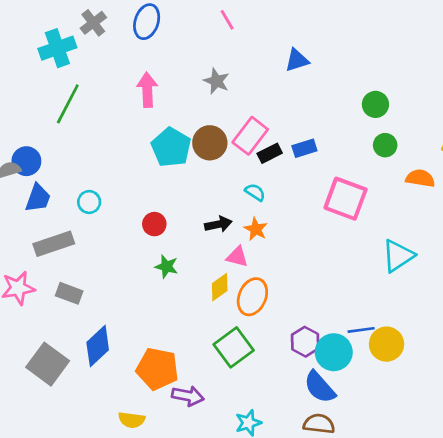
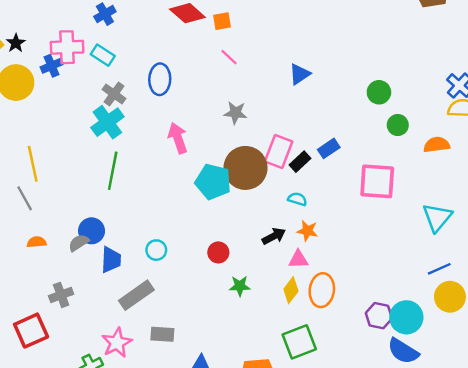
cyan cross: (57, 48) -> (107, 122), moved
brown circle: (210, 143) -> (245, 168), size x1.4
blue line: (361, 330) -> (439, 269), moved
green square: (234, 347) -> (299, 342), moved, turned 32

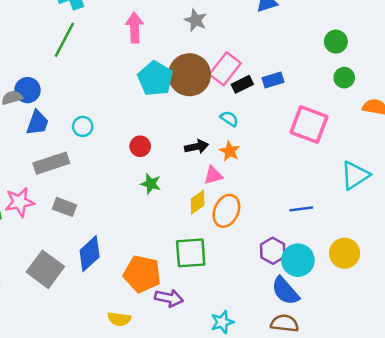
pink triangle: (298, 259) -> (213, 175), turned -30
blue line: (439, 269) -> (301, 209), moved

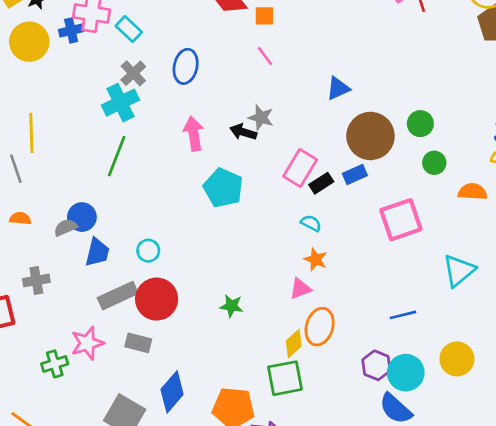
brown circle: (189, 75) -> (370, 136), moved
pink square: (309, 125) -> (401, 220), turned -33
red circle: (140, 146) -> (157, 299), moved, size x1.8
black arrow: (197, 147) -> (243, 132), moved, turned -145
yellow diamond: (198, 202) -> (294, 343), moved

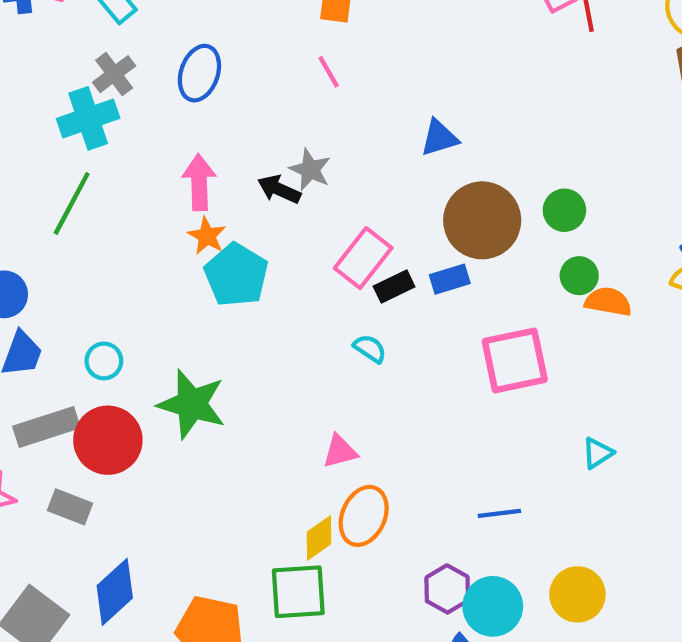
orange semicircle: (473, 192) -> (608, 302), moved
orange star: (316, 259) -> (207, 236), moved
cyan triangle: (459, 271) -> (598, 453), size x0.6
green star: (232, 306) -> (192, 404), moved, size x1.8

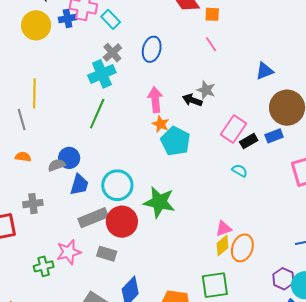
cyan circle: (104, 361) -> (117, 185), size x1.8
pink triangle: (340, 451) -> (224, 229), moved
yellow diamond: (319, 538) -> (222, 246), moved

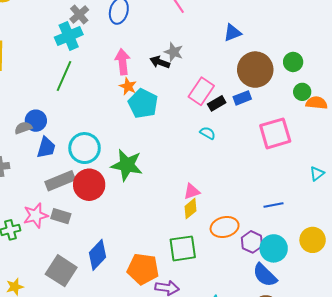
orange ellipse: (242, 248) -> (225, 227), moved, turned 56
gray rectangle: (107, 254) -> (61, 216), moved

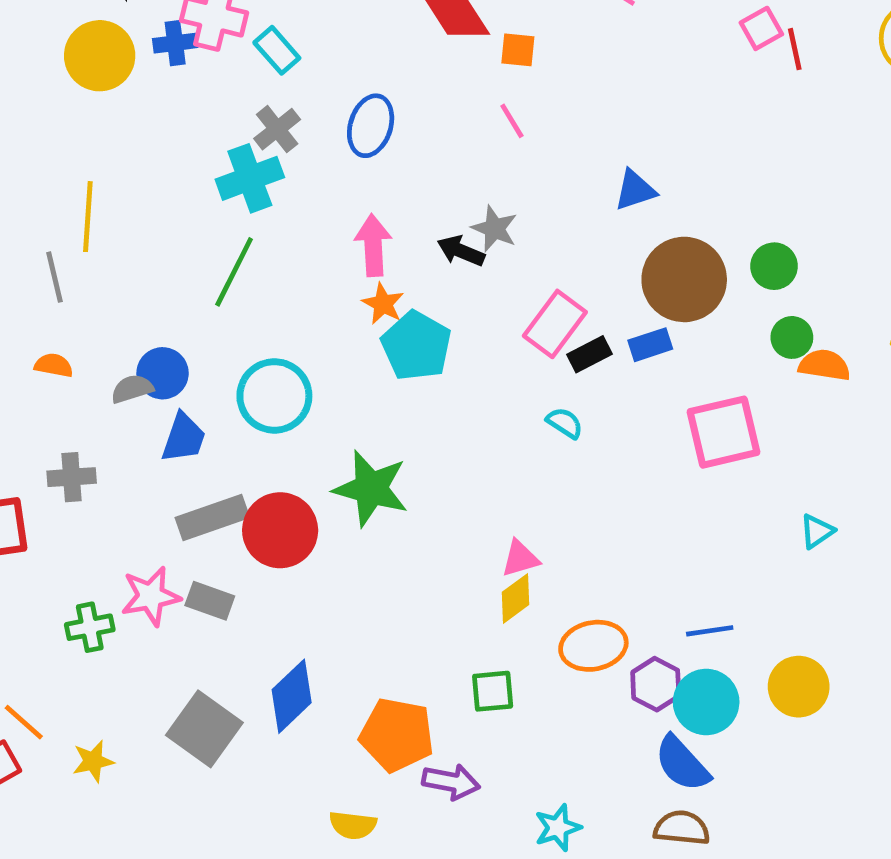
cyan circle: (84, 148) -> (274, 396), moved
blue line: (273, 205) -> (710, 631), moved
green square: (183, 248) -> (493, 691), size x0.7

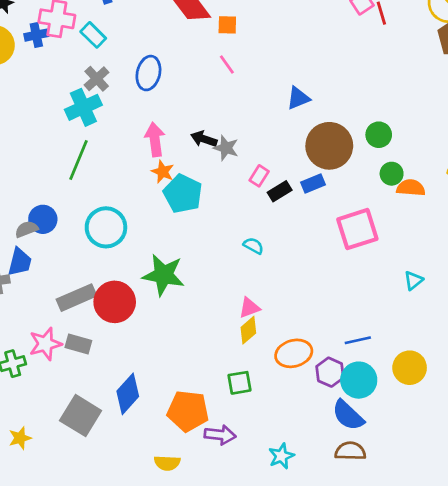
gray star: (494, 229) -> (226, 148), moved
pink rectangle: (555, 324) -> (259, 176), size x0.6
cyan semicircle: (565, 423) -> (253, 246), moved
blue trapezoid: (184, 438) -> (20, 262), moved

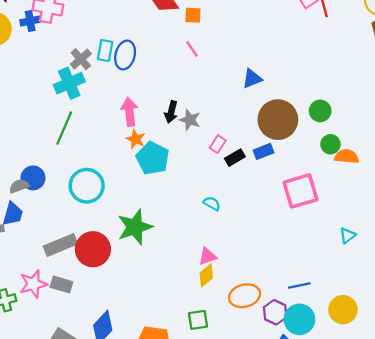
cyan rectangle: (93, 35) -> (105, 50), moved, turned 55
black arrow: (204, 139) -> (171, 112), turned -95
green star: (163, 275) -> (135, 227), turned -30

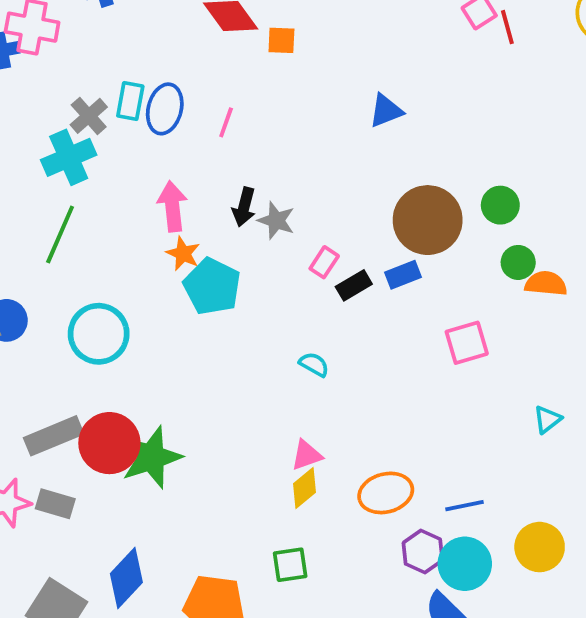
pink line: (192, 49) -> (226, 122), moved, turned 54
blue triangle: (252, 79) -> (386, 111), moved
pink square: (301, 191) -> (467, 343), size x0.7
green star: (135, 227) -> (151, 457), moved
orange ellipse: (245, 296) -> (386, 493), moved

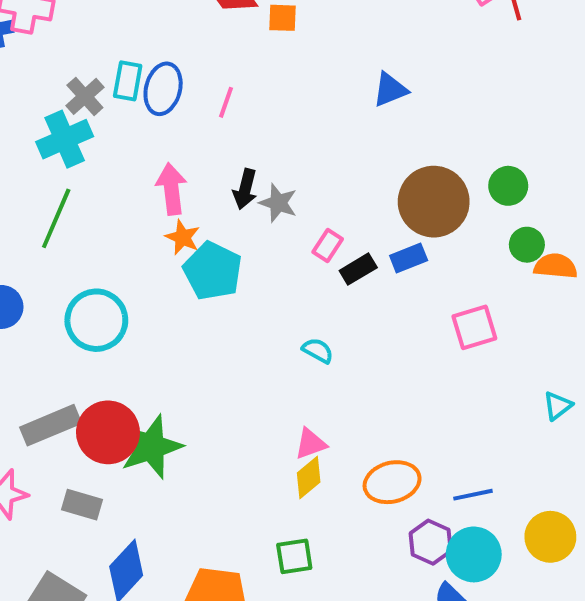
gray rectangle: (55, 504) -> (82, 505), moved

